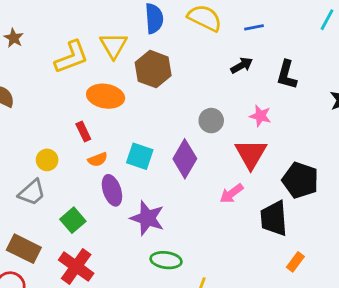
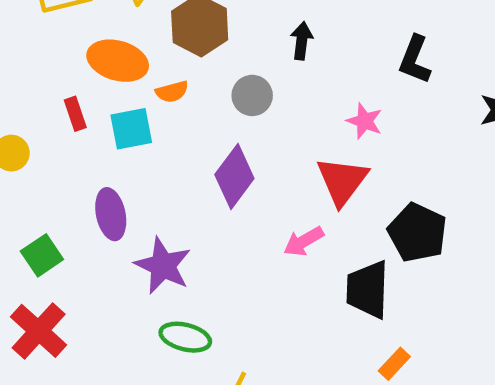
black arrow: (242, 65) -> (302, 41), moved, turned -60
gray circle: (211, 121) -> (252, 95), moved
cyan square: (140, 156) -> (131, 129), moved, turned -36
orange semicircle: (98, 159) -> (172, 92), moved

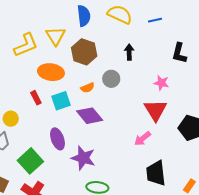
orange semicircle: (172, 92) -> (88, 88), moved
purple diamond: (234, 177) -> (90, 116), moved, turned -68
green square: (42, 255) -> (30, 161), size x1.4
black trapezoid: (368, 290) -> (156, 173), moved

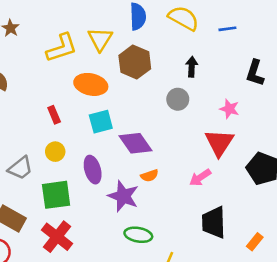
gray circle: (111, 79) -> (178, 99), moved
orange semicircle: (88, 88) -> (149, 176), moved
red rectangle: (36, 98) -> (54, 115), moved
yellow circle: (11, 119) -> (55, 152), moved
green square: (30, 161) -> (56, 195), turned 30

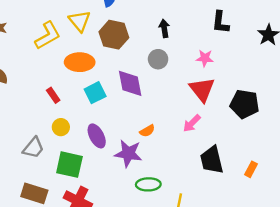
purple diamond: (135, 143) -> (130, 83), moved, turned 36
green square: (56, 195) -> (69, 165), turned 32

